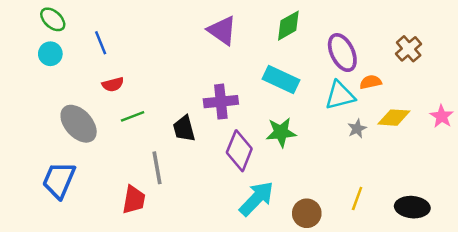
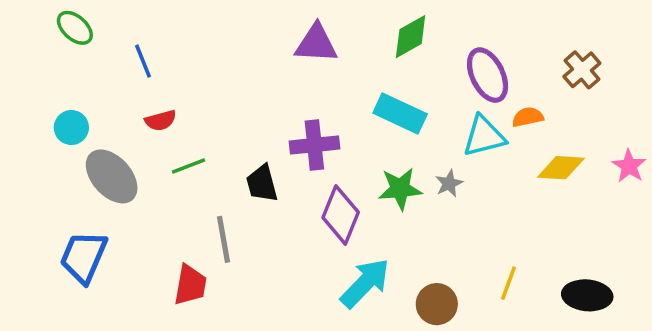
purple triangle: (222, 30) -> (316, 44), turned -32
cyan circle: (50, 54) -> (71, 128), moved
gray star: (357, 129) -> (449, 183), moved

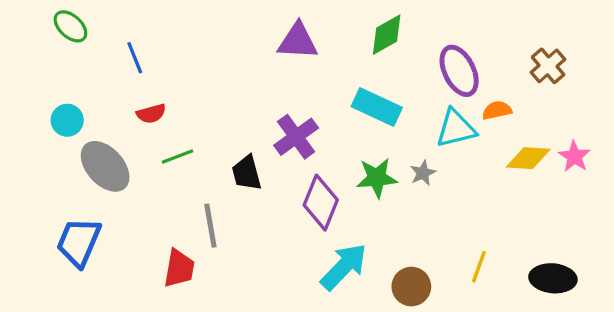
purple cross: (314, 145) -> (296, 137), turned -30
pink star: (629, 166) -> (574, 156), moved

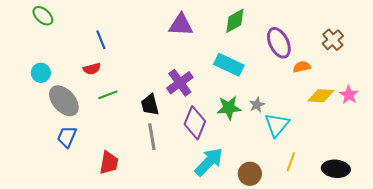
blue line: (135, 58) -> (101, 40), moved
cyan triangle: (456, 128) -> (277, 125), moved, turned -36
gray line: (210, 226) -> (152, 137), moved
blue trapezoid: (79, 242) -> (67, 137), moved, size x0.7

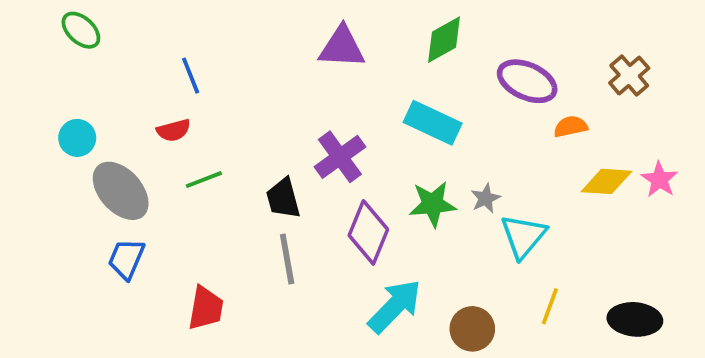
purple ellipse: (279, 43) -> (527, 81), turned -40

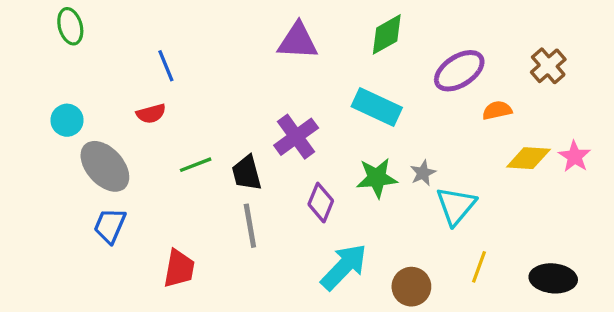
green ellipse: (81, 30) -> (70, 26), turned 32
purple ellipse: (527, 81) -> (459, 71), turned -57
green line: (204, 180) -> (196, 165), moved
purple diamond: (368, 232) -> (321, 203), size x0.7

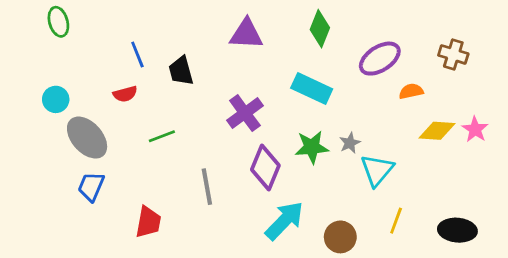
green diamond: (387, 34) -> (320, 29), turned -39
brown cross: (548, 66) -> (453, 54), turned -32
black trapezoid: (247, 173) -> (181, 71), moved
purple diamond: (321, 203) -> (265, 167), size x1.4

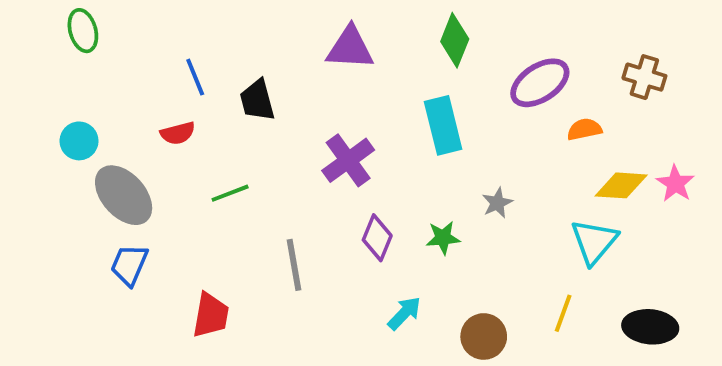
cyan rectangle: (312, 89) -> (443, 125), turned 51
green star: (312, 147) -> (443, 238), moved, size x0.7
purple diamond: (265, 167) -> (377, 238), size x0.7
cyan triangle: (377, 170) -> (594, 242), moved
cyan arrow: (284, 221) -> (404, 313), size x0.6

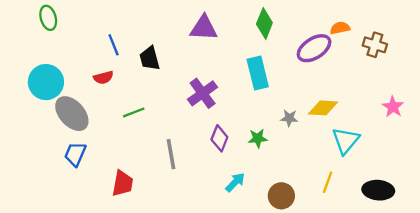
orange semicircle: (584, 129) -> (340, 28), moved
cyan circle: (79, 141) -> (46, 82), size x1.6
yellow diamond: (621, 185) -> (323, 108), moved
gray star: (497, 203) -> (289, 118), turned 30

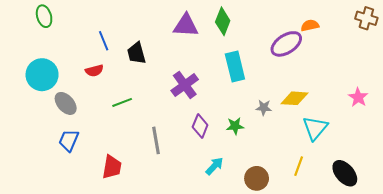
green diamond: (264, 23) -> (223, 21), moved
brown cross: (375, 45) -> (366, 18), moved
gray ellipse: (72, 114) -> (66, 103), size x0.7
black ellipse: (378, 190) -> (345, 173), turned 44

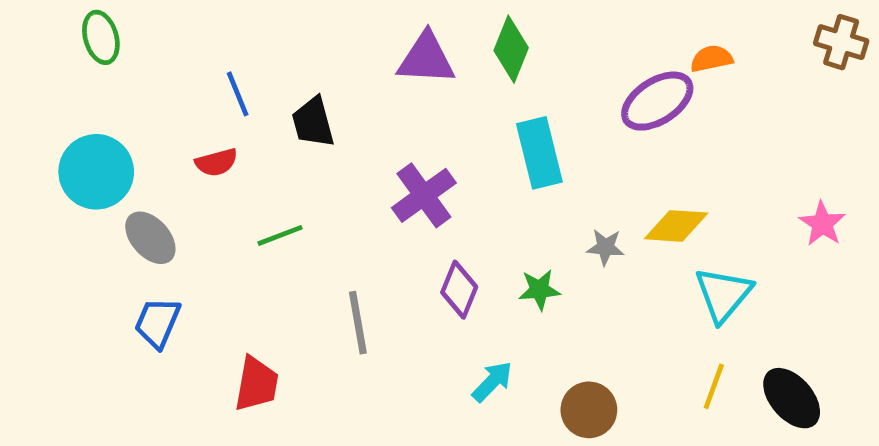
yellow line: (299, 166) -> (714, 386), moved

